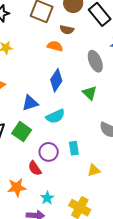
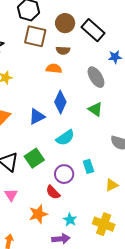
blue triangle: (30, 103) -> (37, 117), moved
green square: (22, 132) -> (34, 158), turned 30

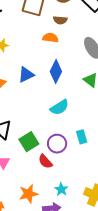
blue triangle: (37, 117) -> (26, 75), moved
green square: (34, 158) -> (29, 142), moved
orange star: (38, 214) -> (29, 194), moved

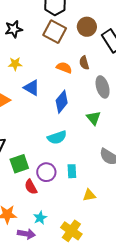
brown semicircle: (60, 20) -> (84, 63), moved, turned 56
blue triangle: (26, 75) -> (32, 88), moved, turned 42

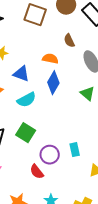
orange semicircle: (64, 68) -> (50, 59), moved
cyan semicircle: (57, 137) -> (26, 100), moved
green square: (19, 164) -> (26, 133), moved, turned -30

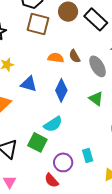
brown semicircle: (69, 41) -> (75, 56), moved
orange semicircle: (50, 59) -> (56, 58), moved
cyan semicircle: (26, 100) -> (53, 124), moved

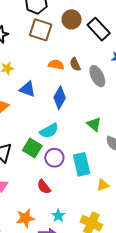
green triangle: (96, 99) -> (94, 124), moved
cyan rectangle: (88, 155) -> (82, 164), size x1.6
purple circle: (63, 162) -> (54, 158), moved

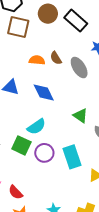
blue diamond: (60, 98) -> (44, 93), turned -50
red semicircle: (44, 187) -> (16, 192), moved

